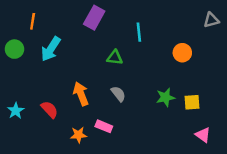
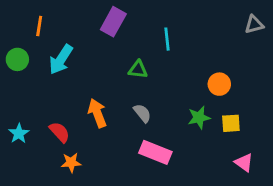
orange circle: (182, 53) -> (219, 84), moved
pink rectangle: (104, 126) -> (155, 152), moved, size x1.5
orange star: (78, 135) -> (71, 163), moved

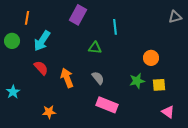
red semicircle: (60, 132) -> (41, 68), moved

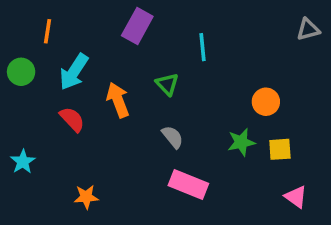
green triangle: (95, 48) -> (167, 84), turned 40
orange arrow: (67, 78) -> (118, 100), moved

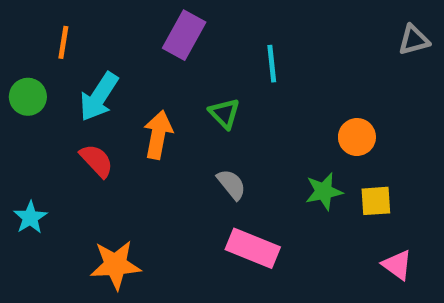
orange arrow: (118, 100) -> (158, 135), turned 32
orange star: (86, 197) -> (115, 265), size x1.5

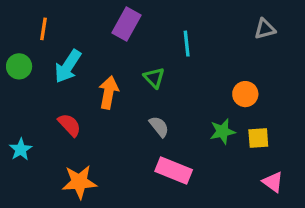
gray triangle: (414, 40) -> (265, 29), moved
red semicircle: (97, 161) -> (69, 125), moved

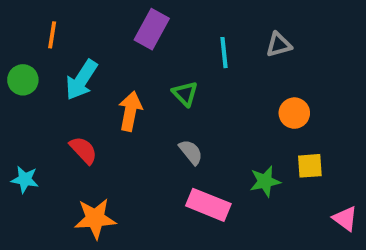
gray triangle: (265, 29) -> (279, 45), moved
green star: (222, 131) -> (265, 181), moved
cyan star: (21, 149) -> (25, 179), turned -30
pink triangle: (273, 182) -> (345, 218), moved

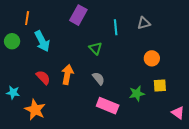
cyan arrow: (81, 80) -> (42, 41), turned -60
orange arrow: (130, 111) -> (67, 74), moved
orange star: (95, 218) -> (35, 110), moved, turned 30

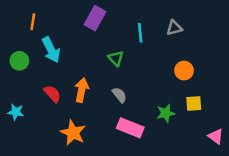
green circle: (12, 41) -> (19, 61), moved
orange star: (35, 110) -> (73, 133), moved

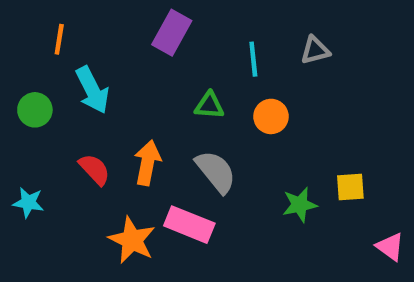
green triangle: (116, 58) -> (209, 105), turned -42
orange circle: (184, 71) -> (271, 116), moved
gray semicircle: (119, 95) -> (216, 172), size x1.5
pink rectangle: (130, 128) -> (189, 225), moved

